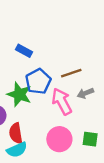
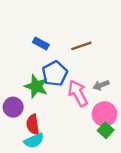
brown line: (71, 73) -> (81, 46), moved
pink circle: (59, 139) -> (105, 114), moved
green square: (90, 139) -> (106, 130), turned 35

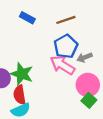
blue pentagon: (55, 74) -> (66, 46), moved
green star: (36, 86) -> (22, 74), moved
pink arrow: (78, 93) -> (62, 65), turned -30

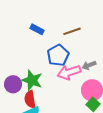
blue pentagon: (66, 46) -> (58, 55), moved
pink arrow: (62, 65) -> (69, 72), turned -50

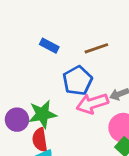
green star: (32, 80) -> (43, 114), turned -30

